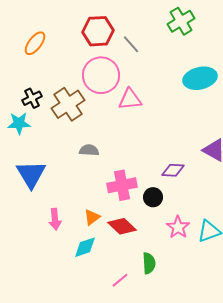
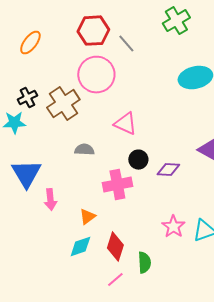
pink triangle: (130, 99) -> (125, 124), moved, turned 30
black circle: (153, 197) -> (138, 160), moved
pink arrow: (55, 219) -> (50, 200), moved
red diamond: (122, 226) -> (115, 247), moved, turned 64

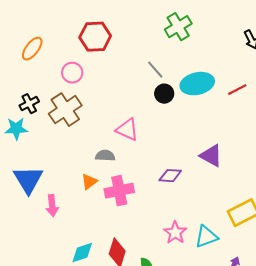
gray line: (126, 44) -> (155, 70), moved
pink circle: (96, 75) -> (72, 73), moved, size x0.6
gray semicircle: (84, 150) -> (105, 156), moved
black circle: (138, 160) -> (164, 94), moved
orange triangle: (87, 217) -> (89, 182), moved

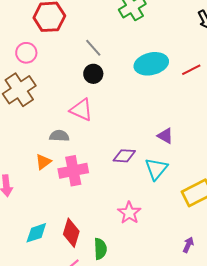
gray line: (155, 70) -> (93, 48), moved
black circle: (164, 94) -> (93, 74), moved
purple triangle: (211, 156) -> (165, 136), size x0.7
cyan triangle: (206, 237) -> (156, 169), moved, turned -30

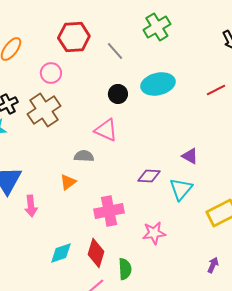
gray line: (93, 48) -> (115, 51), moved
cyan ellipse: (151, 64) -> (158, 84), moved
pink cross: (73, 171) -> (109, 211), moved
pink star: (129, 213) -> (154, 233), turned 30

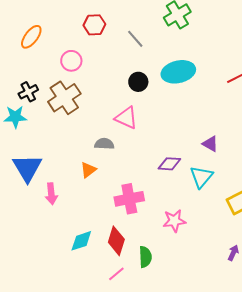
red hexagon: (74, 37) -> (94, 25), size x0.7

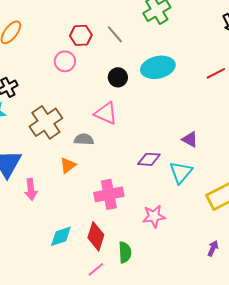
red hexagon: (94, 25) -> (81, 35), moved
pink circle: (71, 61) -> (65, 61), moved
brown cross: (64, 98) -> (46, 122), moved

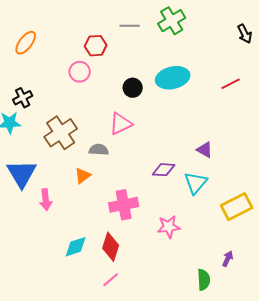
gray line: (115, 34) -> (130, 26), moved, turned -48
pink triangle: (106, 113) -> (121, 124), turned -50
green semicircle: (125, 252) -> (204, 280), moved

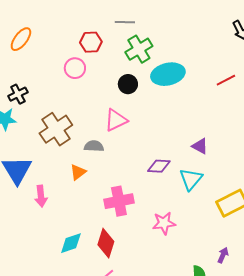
green cross: (172, 21) -> (139, 49), moved

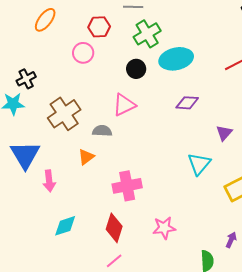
orange ellipse: (21, 39) -> (45, 20), moved
purple triangle: (200, 146) -> (224, 133), moved, turned 42
purple diamond: (159, 166) -> (187, 103), moved
pink star: (164, 223) -> (164, 228), moved
cyan diamond: (71, 243) -> (65, 226), moved

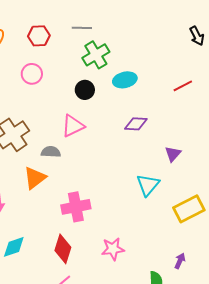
red hexagon: (99, 27) -> (39, 36), moved
cyan ellipse: (176, 59) -> (125, 80), size x0.7
orange triangle: (86, 157) -> (35, 178), size x1.4

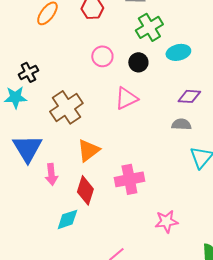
pink circle: (32, 74) -> (102, 56), moved
gray semicircle: (51, 152) -> (181, 124), moved
red diamond: (63, 249) -> (85, 190), moved

